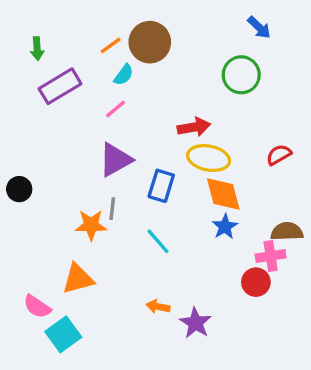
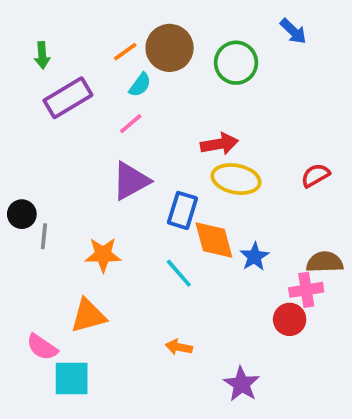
green circle: (241, 75) -> (236, 63), moved
orange diamond: (223, 194) -> (214, 240), moved
gray line: (112, 209) -> (44, 236), moved
purple star: (195, 323) -> (242, 384), moved
cyan square: (63, 334) -> (72, 378), turned 36

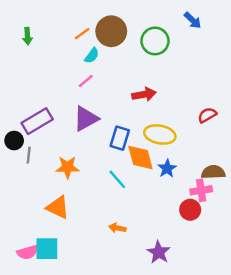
purple rectangle: (68, 98) -> (37, 121), moved
yellow ellipse: (236, 179) -> (160, 134), moved
orange triangle: (88, 316) -> (58, 207), turned 40
pink semicircle: (42, 347) -> (27, 252), moved, turned -50

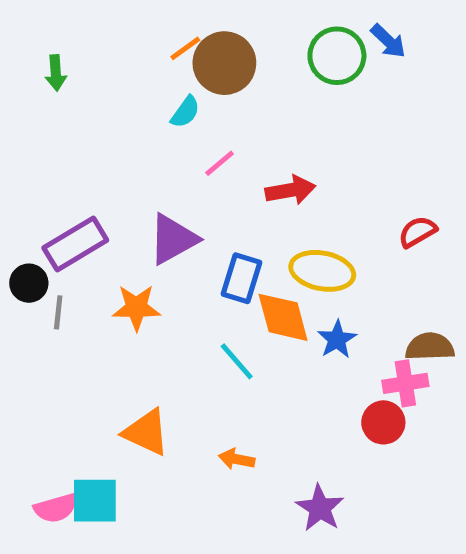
orange line: (82, 34) -> (185, 48), moved
green circle: (155, 41) -> (337, 56), moved
pink line: (86, 81) -> (220, 163), moved
orange star: (68, 167) -> (136, 308), moved
orange triangle: (58, 207) -> (146, 432), moved

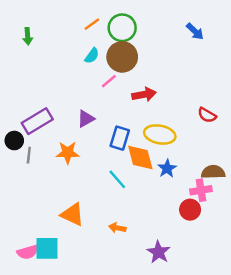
blue arrow: (388, 41) -> (195, 31), moved
green circle: (337, 56) -> (122, 28), moved
brown circle: (224, 63) -> (122, 57), moved
red semicircle: (418, 232) -> (207, 115), turned -120
purple triangle: (173, 239) -> (86, 119), size x0.7

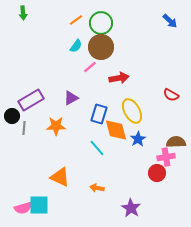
blue arrow: (195, 31) -> (170, 21), moved
green arrow: (28, 36) -> (23, 13), moved
yellow ellipse: (160, 134) -> (132, 111), turned 50

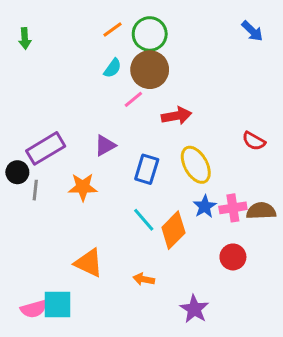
green arrow: (23, 13) -> (25, 38), moved
orange diamond: (116, 130) -> (173, 230), moved, turned 60
pink cross: (166, 157) -> (233, 208), moved

